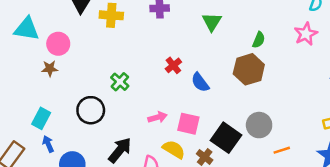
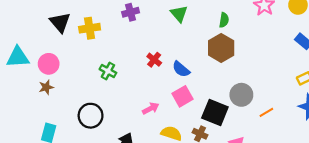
green cross: (120, 82) -> (108, 71), moved
pink square: (188, 124) -> (182, 96), moved, turned -30

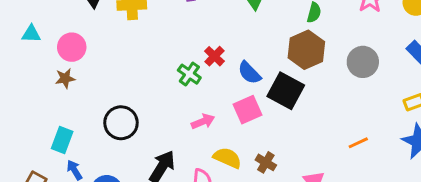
cyan triangle: (18, 57) -> (31, 34), size x0.6
green cross: (108, 71) -> (189, 74), moved
gray circle: (241, 95) -> (363, 62), moved
black square: (215, 113) -> (286, 91), moved

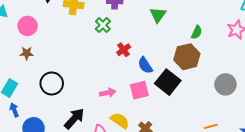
gray circle: (363, 62) -> (225, 84), moved
green cross: (189, 74) -> (103, 25), moved
brown star: (65, 78) -> (27, 53), moved

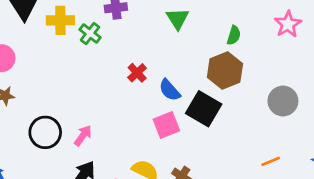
green cross: (103, 25) -> (90, 34), moved
pink arrow: (108, 93) -> (83, 136), moved, turned -35

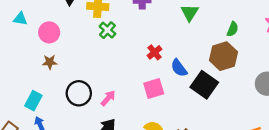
green cross: (90, 34) -> (107, 30), moved
pink square: (166, 125) -> (154, 89), moved

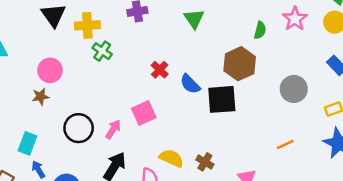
green semicircle: (233, 29) -> (260, 30), moved
pink circle: (49, 32) -> (50, 70), moved
black square: (204, 85) -> (222, 99), turned -32
pink square: (154, 89) -> (144, 113), moved

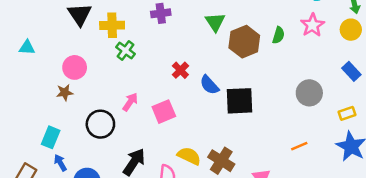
brown hexagon: (240, 64) -> (244, 42), moved
pink arrow: (113, 129) -> (130, 102), moved
brown cross: (205, 162) -> (221, 161), size x1.5

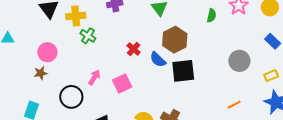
brown hexagon: (244, 42) -> (175, 40), moved

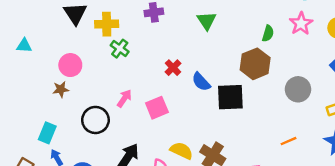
brown hexagon: (175, 40) -> (255, 64), moved

